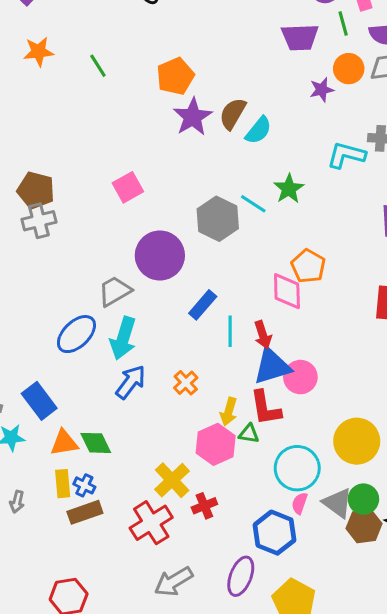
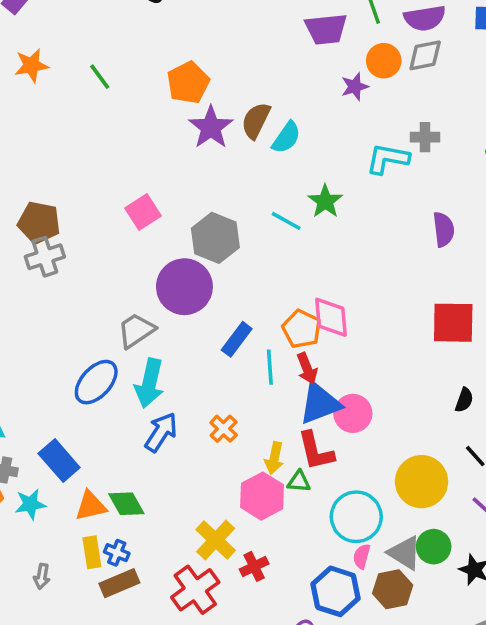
gray hexagon: (218, 219) -> (215, 238), moved
orange pentagon: (308, 266) -> (302, 329), moved
brown hexagon: (364, 526) -> (393, 589), moved

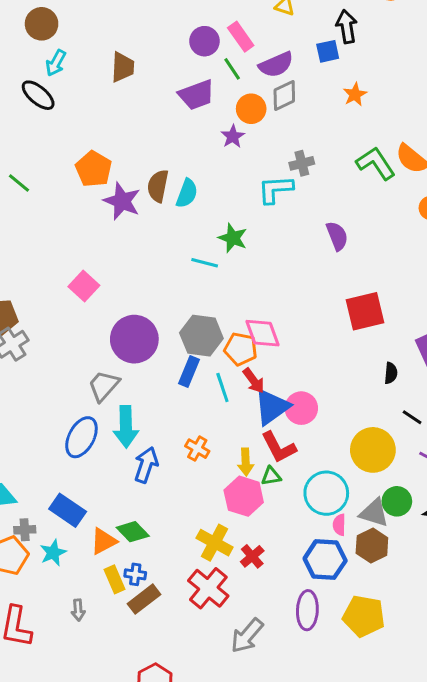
gray hexagon: (215, 238) -> (201, 336), moved

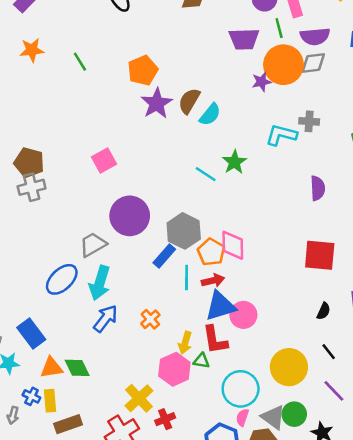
orange circle: (251, 109) -> (283, 65), size x1.6
red arrow: (254, 381) -> (213, 281), turned -85
blue cross: (135, 574) -> (31, 396), moved

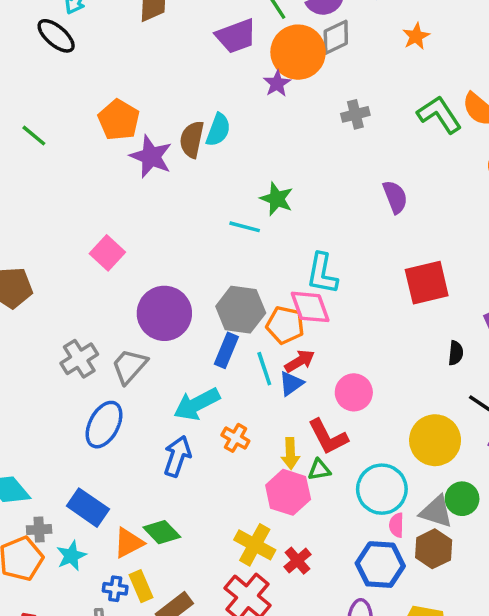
cyan semicircle: (210, 115) -> (218, 130), moved
cyan L-shape: (281, 135) -> (322, 274), moved, turned -76
gray cross: (32, 187) -> (79, 359), moved
cyan arrow: (100, 283) -> (197, 404), moved, turned 64
blue triangle: (220, 306) -> (291, 383), moved, size x0.6

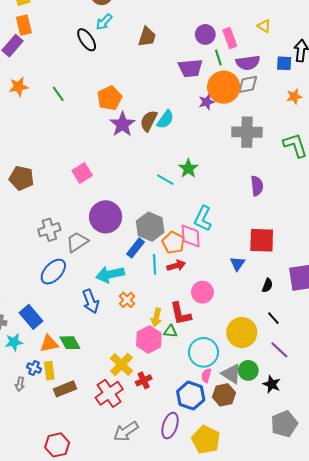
gray cross: (355, 114) -> (247, 132), size x1.8
blue triangle: (291, 383) -> (238, 264), moved, turned -35
blue arrow: (177, 456) -> (91, 301), turned 125

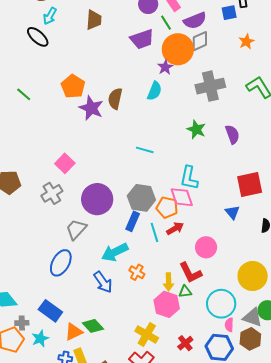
cyan semicircle: (165, 119) -> (154, 91), moved
green star: (188, 168) -> (196, 129), moved
gray cross: (49, 230) -> (52, 193), moved
red cross: (144, 380) -> (185, 343), moved

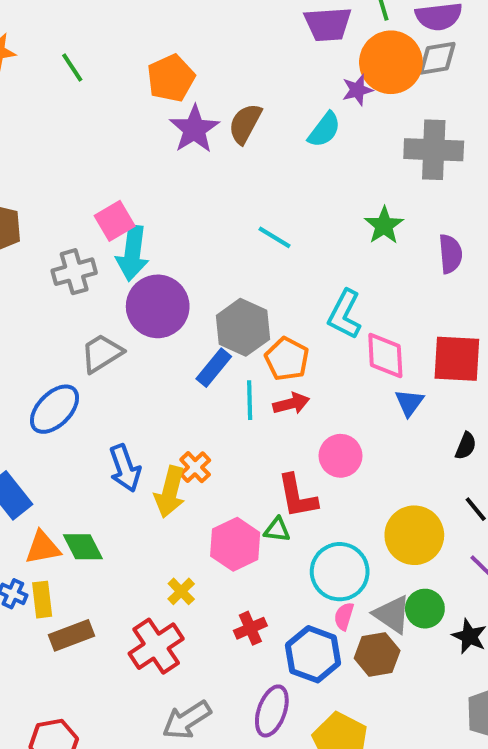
pink diamond: (182, 197) -> (385, 356), moved
cyan arrow: (115, 252) -> (132, 253), moved, turned -72
yellow arrow: (169, 282) -> (170, 492), moved, size x1.4
yellow cross: (147, 334) -> (181, 591), size x0.6

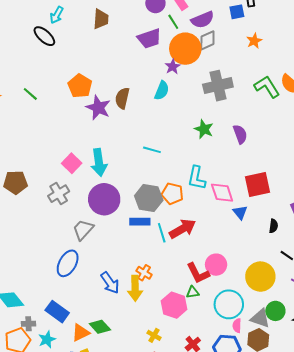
cyan arrow: (132, 253) -> (99, 162), moved
orange pentagon: (287, 359) -> (172, 194), moved
blue rectangle: (214, 368) -> (140, 222), turned 66
red arrow: (291, 403) -> (182, 229), size x1.5
pink circle: (340, 456) -> (216, 265), moved

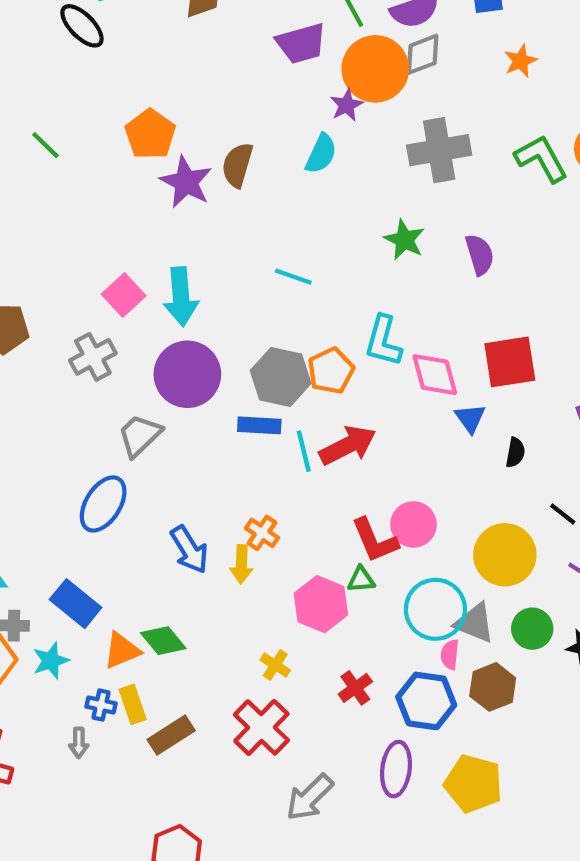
orange pentagon: (172, 194) -> (331, 371), turned 30
black semicircle: (273, 226) -> (515, 452), moved
yellow arrow: (135, 288) -> (241, 564), size x0.7
gray triangle: (260, 318) -> (475, 623), moved

